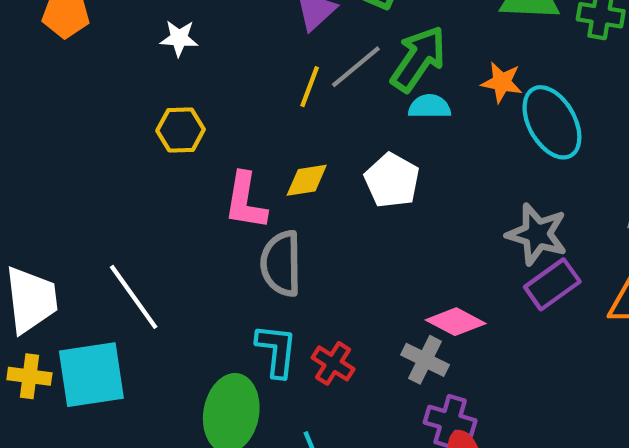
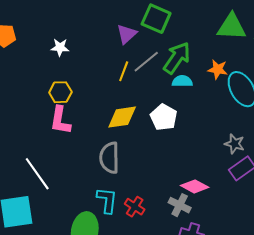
yellow diamond: (307, 180) -> (122, 117), size x1.4
pink L-shape: (245, 201) -> (60, 120), moved
gray star: (537, 234) -> (235, 144), size x0.7

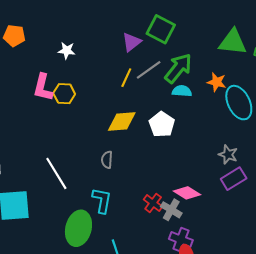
pink L-shape: (60, 120) -> (43, 87), moved
gray semicircle: (109, 158) -> (107, 160), size x0.6
white line: (37, 174) -> (56, 173), moved
red cross: (135, 207) -> (153, 203), moved

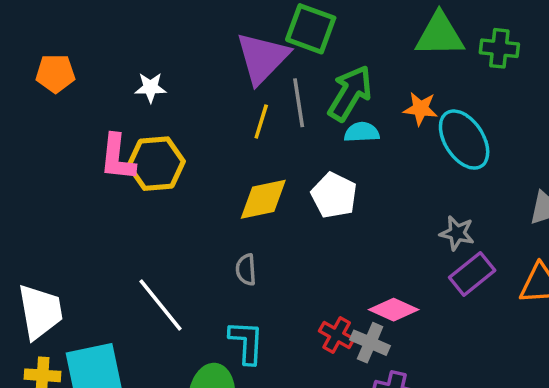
purple triangle: (132, 42) -> (262, 58), size x1.6
gray line: (149, 70) -> (299, 103), turned -56
yellow hexagon: (64, 94) -> (156, 164), size x1.4

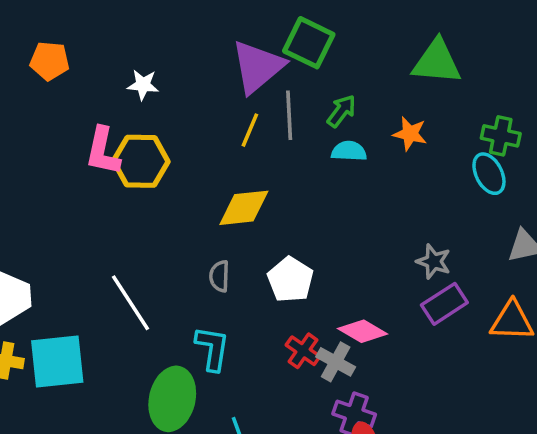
green cross: (499, 48) -> (501, 136), moved
green arrow: (350, 93) -> (341, 111), size x0.6
cyan ellipse: (464, 140) -> (489, 174), moved, size x0.7
white pentagon: (334, 195) -> (290, 280), moved

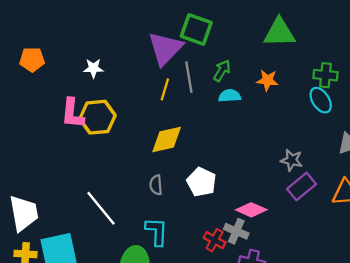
red cross: (303, 351) -> (215, 240), moved

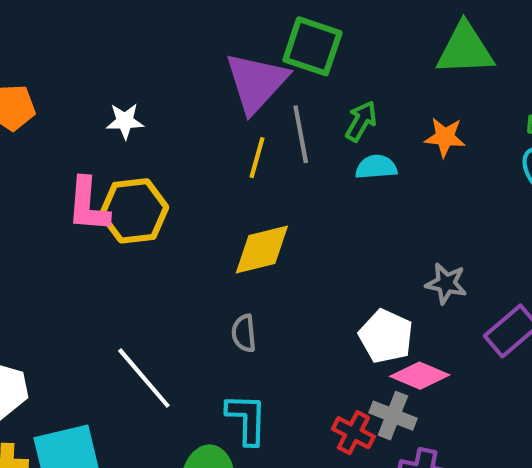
gray star: (292, 160) -> (446, 283), moved
white pentagon: (201, 182) -> (386, 336), moved

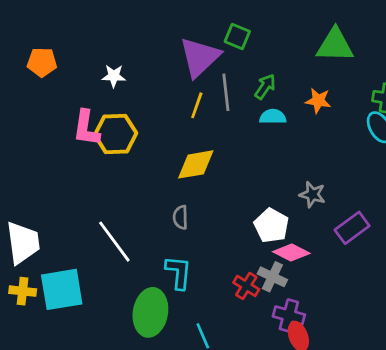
green square: (312, 46) -> (237, 36), size x0.7

